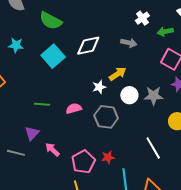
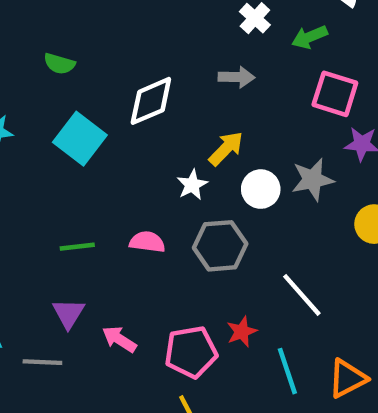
green semicircle: (51, 21) -> (59, 64), size x0.6
pink semicircle: (74, 109) -> (147, 242), turned 35
white line: (153, 148) -> (302, 295), moved
pink pentagon: (83, 162) -> (191, 352), turned 30

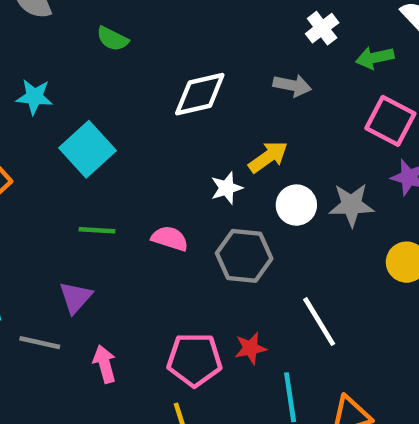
cyan square: (80, 139) -> (88, 149), moved
pink arrow: (119, 339) -> (105, 364), moved, turned 32

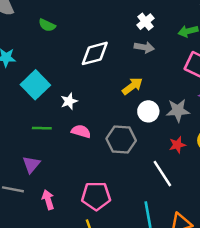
white cross: (322, 28) -> (145, 22), moved
white star: (227, 188) -> (69, 101), moved
red star: (250, 348) -> (177, 145), moved

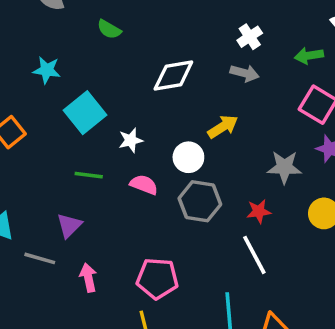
white circle: (148, 111) -> (188, 157), moved
red star: (177, 145) -> (259, 211), moved

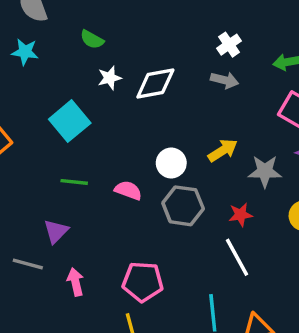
cyan star: (47, 70) -> (25, 52), moved
yellow arrow: (223, 127) -> (223, 150), moved
white star: (131, 140) -> (110, 78), moved

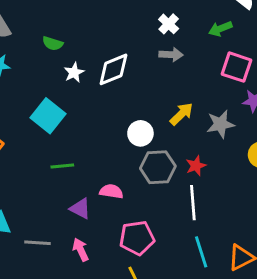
pink semicircle: (128, 190) -> (111, 191), moved
red star: (241, 215) -> (196, 166), moved
purple triangle: (56, 231) -> (80, 209), moved, turned -35
white line: (237, 257) -> (193, 203), moved, turned 36

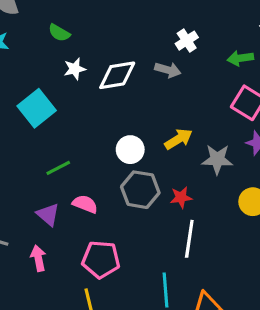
gray arrow: (171, 55) -> (168, 70), moved
green line: (62, 166) -> (58, 168), moved, turned -35
white line: (193, 203) -> (189, 239), moved

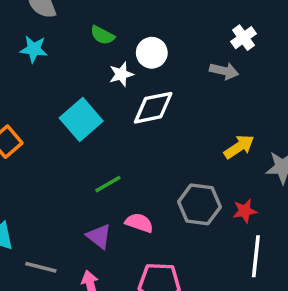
white diamond: (117, 75) -> (153, 108), moved
white circle: (130, 150) -> (152, 53), moved

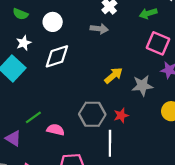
white star: (121, 74) -> (24, 43), moved
green line: (108, 184) -> (33, 117), moved
purple triangle: (99, 236) -> (13, 138), moved
white line: (256, 256) -> (110, 143), moved

